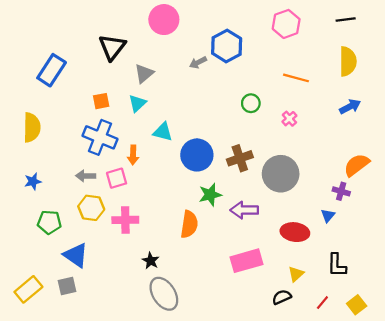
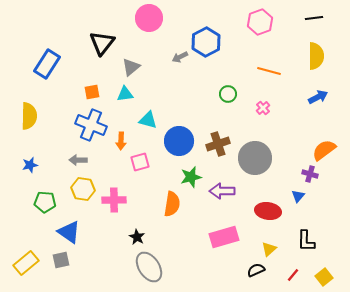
cyan triangle: (137, 103) -> (125, 94), turned 36
pink square: (117, 178) -> (140, 162), moved

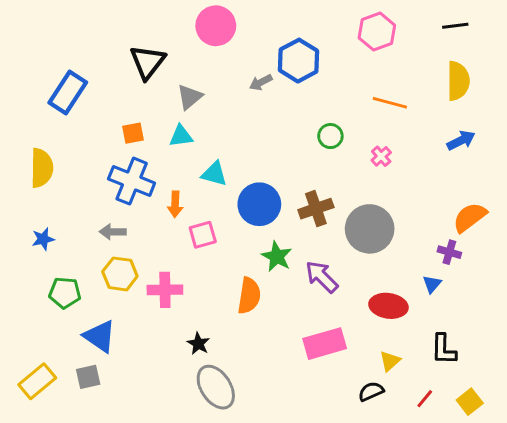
green star: (191, 177) -> (277, 256), turned -30
purple arrow: (222, 191) -> (322, 277), turned 45

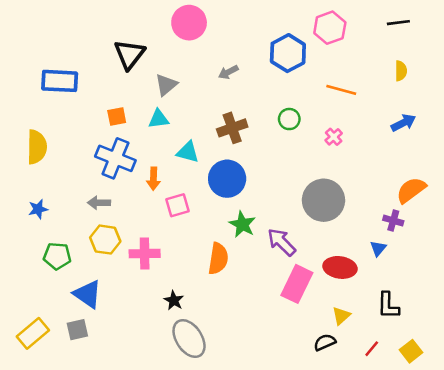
blue hexagon: (298, 61) -> (288, 53), moved
yellow semicircle: (458, 81) -> (401, 71), size x0.6
blue rectangle: (68, 93) -> (60, 81), turned 60
brown cross: (316, 209) -> (232, 128), moved
pink rectangle: (325, 344) -> (297, 284), moved, turned -48

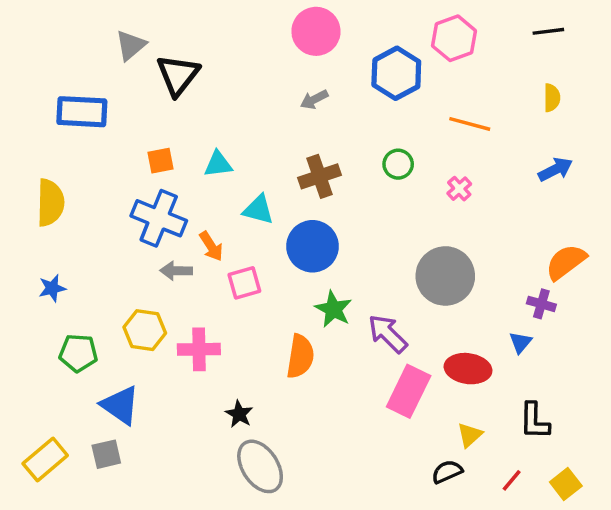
pink circle: (189, 23) -> (316, 31), moved
gray triangle: (166, 85) -> (131, 45), moved
orange arrow: (153, 179) -> (211, 246), turned -35
gray arrow: (99, 203) -> (176, 271), moved

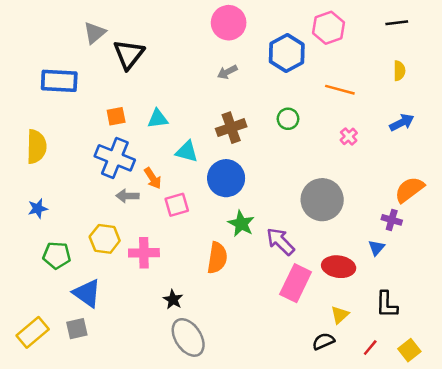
pink cross: (459, 189) -> (349, 136), moved

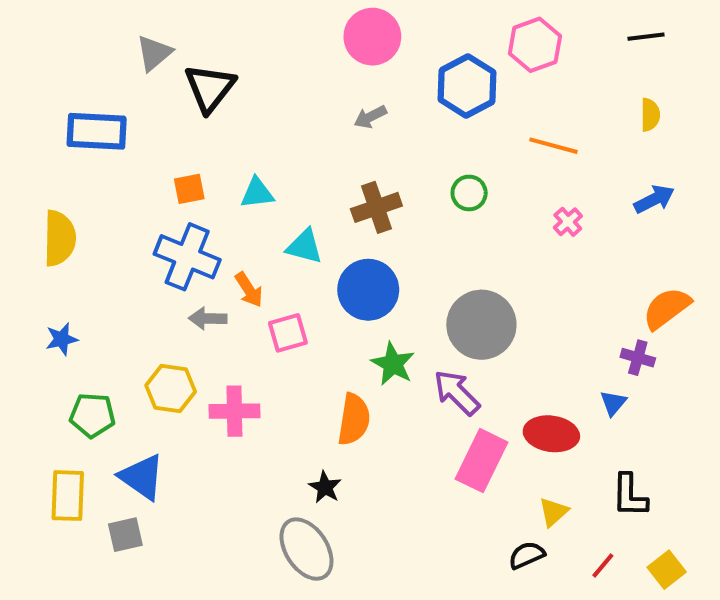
gray circle: (322, 200) -> (481, 325), moved
black star: (173, 300) -> (325, 487), moved
yellow rectangle: (33, 332) -> (68, 496), moved, turned -48

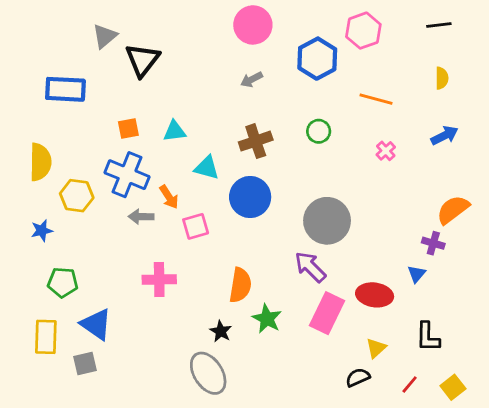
green star: (393, 364) -> (267, 319), moved
yellow hexagon: (171, 388) -> (77, 196), moved

